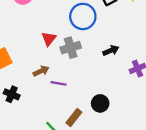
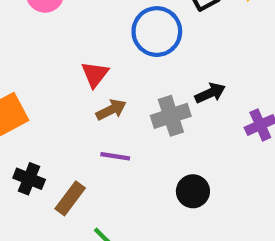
gray cross: (71, 48) -> (171, 116), moved
brown arrow: (41, 71) -> (111, 110), moved
brown rectangle: (74, 118) -> (70, 198), moved

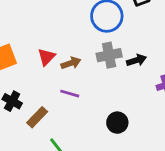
red triangle: (95, 74) -> (46, 57), moved
gray cross: (171, 116) -> (109, 55), moved

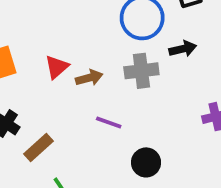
black arrow: (136, 60) -> (183, 49), moved
purple line: (70, 94) -> (109, 123), moved

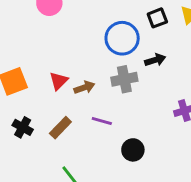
brown rectangle: (38, 148) -> (60, 128), moved

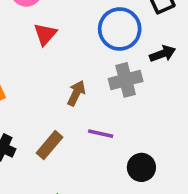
red triangle: (59, 81) -> (45, 34), moved
brown arrow: (84, 87) -> (76, 93), turned -42

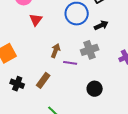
gray cross: (126, 80) -> (90, 50), moved
purple line: (101, 134) -> (70, 63), moved

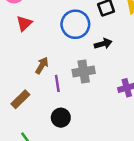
purple line: (70, 63) -> (57, 83), turned 64
black circle: (95, 89) -> (61, 118), moved

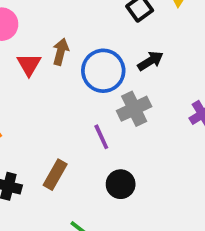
blue circle: (75, 24) -> (103, 71), moved
brown arrow: (42, 65) -> (61, 52), moved

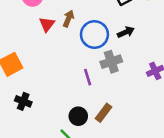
brown rectangle: (55, 175) -> (104, 113), moved
black circle: (121, 184) -> (78, 116), moved

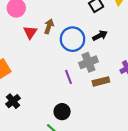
black cross: (23, 101) -> (13, 101), turned 32
brown rectangle: (104, 113) -> (101, 81), moved, turned 42

